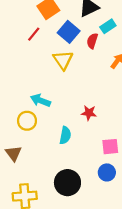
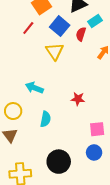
yellow circle: (27, 121) -> (13, 111), moved
cyan semicircle: (65, 135) -> (45, 119), moved

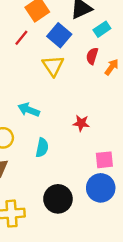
red semicircle: (81, 34) -> (92, 56), moved
blue circle: (94, 152) -> (101, 188), size x1.5

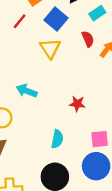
red semicircle: (92, 56) -> (88, 39), turned 140
cyan semicircle: (42, 148) -> (57, 139), moved

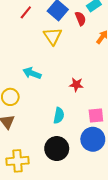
red semicircle: (88, 39) -> (80, 19), moved

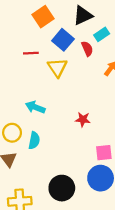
red line: (26, 12) -> (31, 53), moved, turned 48
cyan semicircle: (59, 116) -> (34, 140), moved

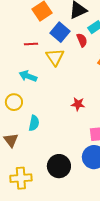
cyan arrow: (35, 107) -> (28, 76), moved
yellow circle: (12, 133) -> (14, 102), moved

